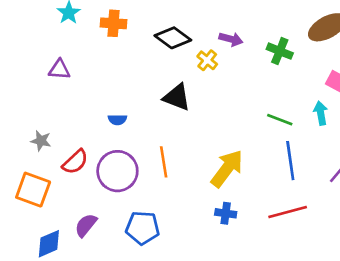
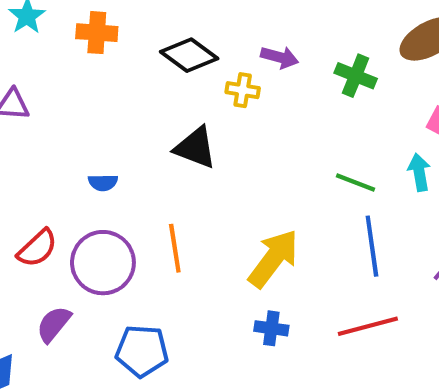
yellow cross: (207, 60) -> (243, 90), turned -30
purple semicircle: (86, 225) -> (54, 324), moved

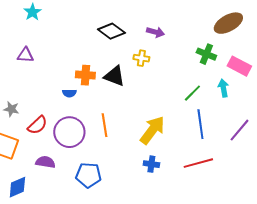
orange cross: (97, 33) -> (85, 75), moved
green cross: (356, 76) -> (206, 54), moved
yellow cross: (243, 90) -> (141, 58), moved
green line: (356, 183) -> (192, 93), turned -66
purple semicircle: (54, 324) -> (45, 162), turned 60

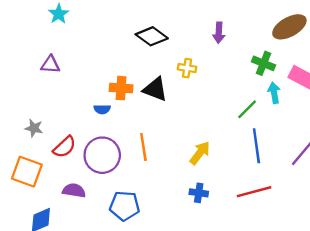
purple arrow: (155, 32) -> (219, 33), moved, turned 78
cyan arrow: (223, 88) -> (274, 93), moved
yellow arrow: (152, 130) -> (200, 153), size x0.7

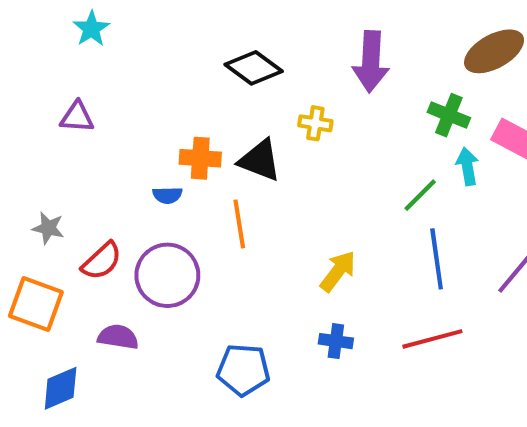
purple arrow: (219, 33) -> (371, 62), size x1.6
orange line: (143, 147) -> (239, 224), moved
blue pentagon: (125, 206) -> (243, 370), moved

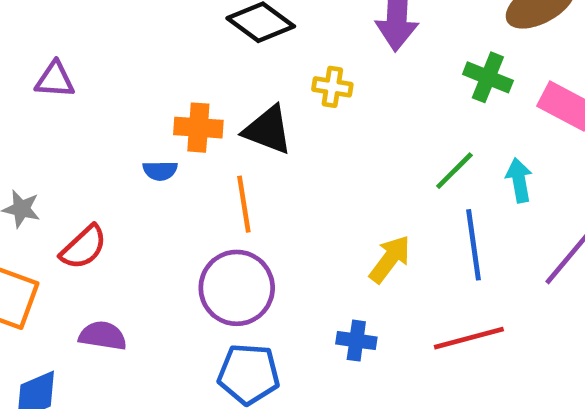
cyan arrow: (467, 166) -> (519, 180), moved
yellow arrow: (338, 271) -> (390, 259), moved
purple circle: (167, 275) -> (237, 288), moved

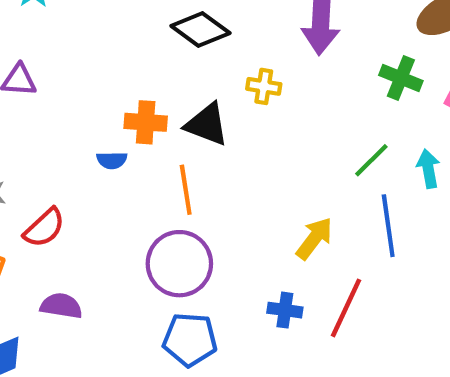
red line: (469, 338) -> (346, 308), moved, turned -50

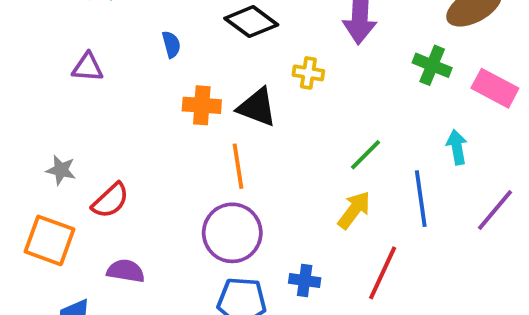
blue semicircle: (112, 160) -> (171, 44), moved, turned -104
green line: (371, 160) -> (366, 155), moved
blue cross: (285, 310) -> (305, 280), moved

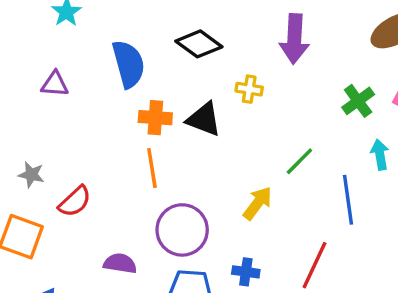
blue semicircle: (171, 44) -> (128, 64), size x2.0
green cross: (432, 65) -> (358, 101), moved, turned 32
orange line: (238, 166) -> (152, 168), moved
yellow arrow: (354, 210) -> (258, 203), moved
purple semicircle: (126, 271) -> (120, 263), moved

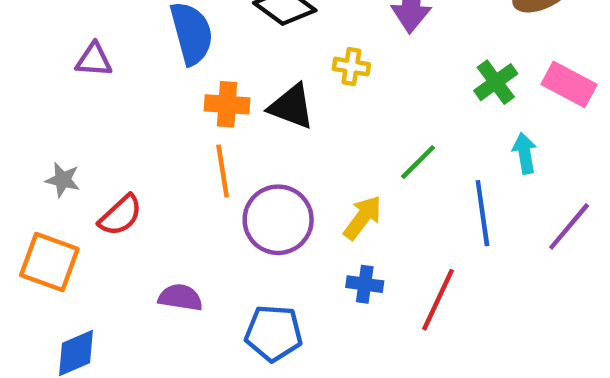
purple circle: (182, 230) -> (278, 220), moved
blue cross: (246, 272) -> (365, 284), moved

